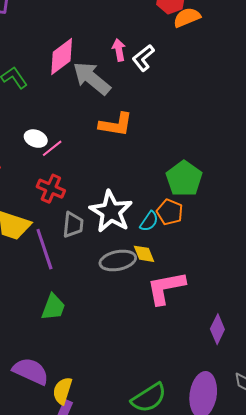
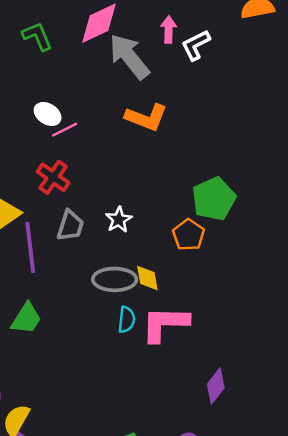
white star: (111, 212) -> (119, 220), size x0.5
cyan semicircle: (149, 221) -> (126, 320), moved, turned -40

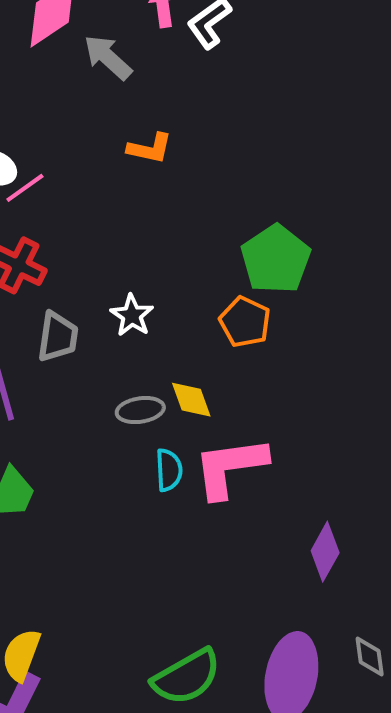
gray arrow: (129, 56) -> (108, 57), size x0.7
orange L-shape: (146, 117) -> (150, 148), size x0.7
gray ellipse: (115, 279) -> (140, 410), size x0.7

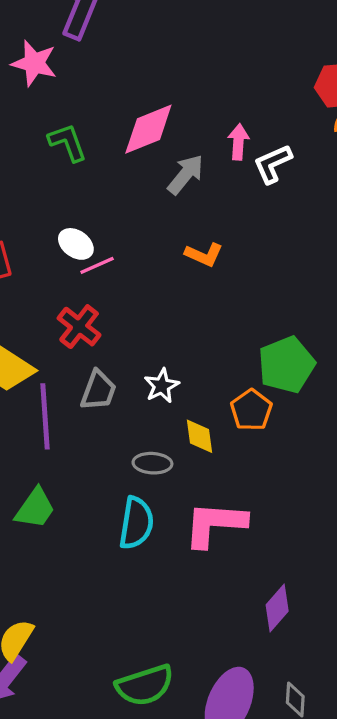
gray arrow: (108, 57) -> (186, 174), turned 75
yellow diamond: (191, 400) -> (199, 436), moved
cyan semicircle: (169, 470) -> (136, 523), moved, size x1.5

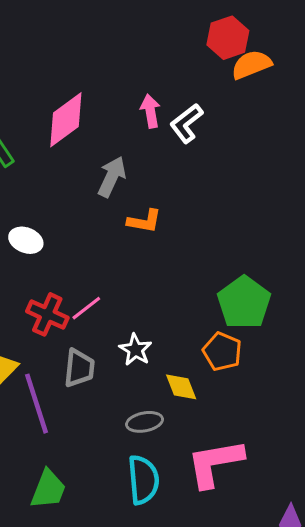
gray arrow: (186, 174) -> (112, 177), moved
pink line: (97, 265) -> (86, 308), moved

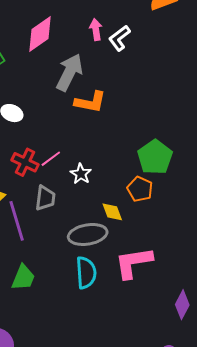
gray arrow: (112, 177) -> (69, 72), size x1.4
orange L-shape: (144, 221) -> (90, 102), size x1.4
white star: (135, 350) -> (81, 174), moved
gray ellipse: (145, 422) -> (88, 234), size x1.6

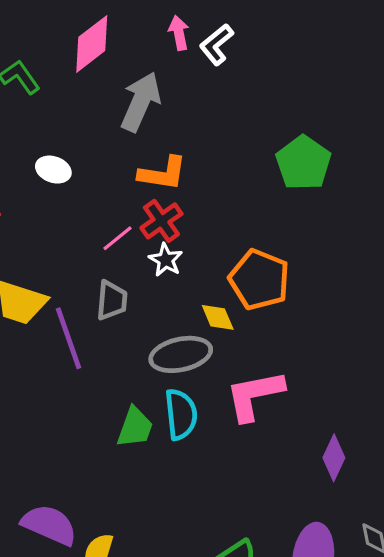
orange L-shape: (90, 102) -> (163, 173), moved
green pentagon: (155, 157) -> (303, 163), moved
red cross: (25, 162) -> (161, 221), moved, turned 32
orange pentagon: (140, 189) -> (259, 280), size x1.5
green trapezoid: (23, 278) -> (135, 427), moved

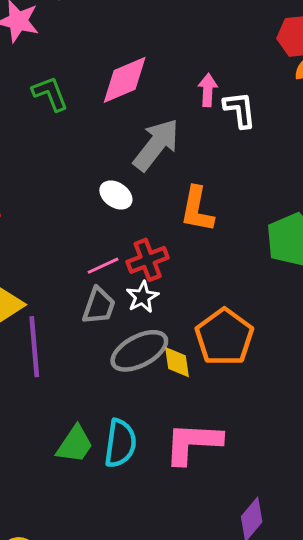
white L-shape: (216, 45) -> (240, 110), turned 108
white ellipse: (53, 170) -> (116, 195), moved
orange L-shape: (163, 173) -> (197, 209), moved, turned 78
gray trapezoid: (112, 300) -> (99, 306), moved
gray ellipse: (181, 354) -> (139, 351), moved, turned -30

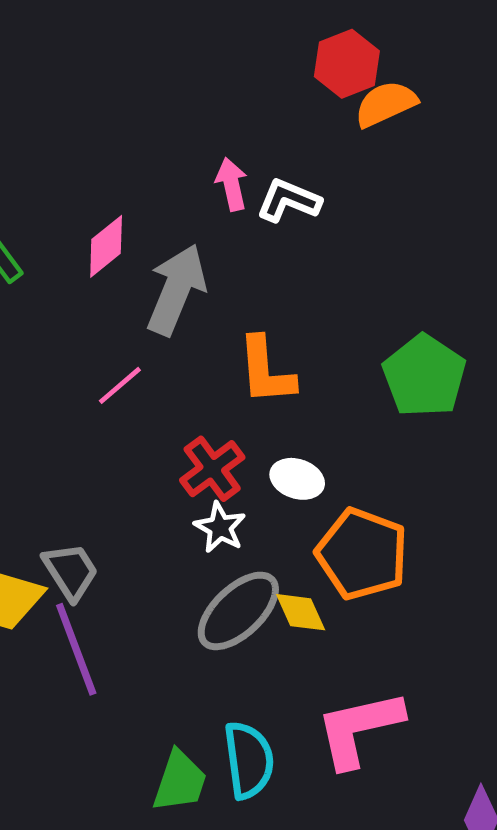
pink diamond: (125, 80) -> (106, 246), moved, size x0.7
white L-shape: (240, 110) -> (289, 200), turned -45
white ellipse: (116, 195) -> (297, 479), moved
pink line: (103, 266) -> (120, 385), moved
gray trapezoid: (99, 306) -> (71, 571), moved, turned -36

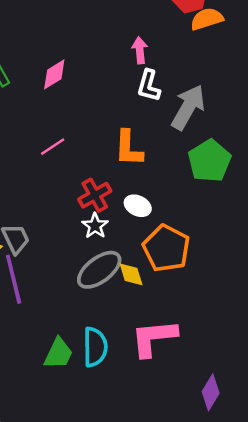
pink arrow: (232, 184) -> (140, 50), moved
white L-shape: (289, 200) -> (149, 86), moved, turned -104
gray arrow: (176, 290) -> (188, 107), moved

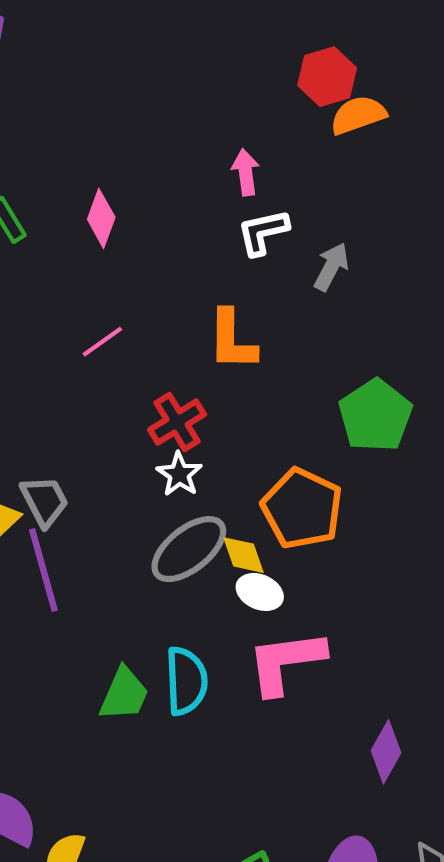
pink diamond: (54, 74) -> (101, 218), turned -36
white L-shape: (149, 86) -> (263, 232), turned 64
gray arrow: (188, 107) -> (331, 267), size x0.6
green pentagon: (209, 161) -> (375, 415), moved
white ellipse: (138, 206) -> (260, 592), moved

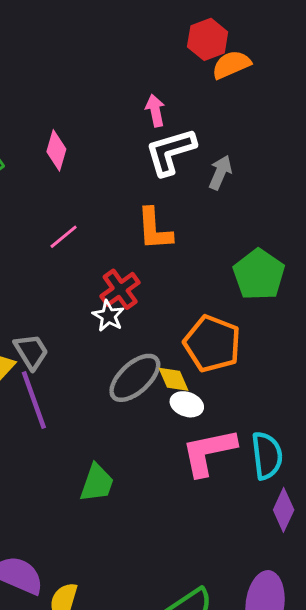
white L-shape: (263, 232) -> (170, 152), size x1.4
white star: (179, 474) -> (108, 316), moved
cyan semicircle: (186, 681) -> (267, 456), moved

